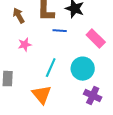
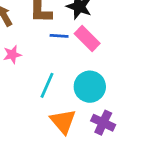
pink rectangle: (96, 39) -> (87, 39), moved
orange triangle: (42, 95) -> (63, 121), moved

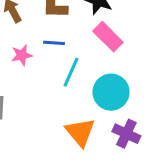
blue line: (59, 36) -> (54, 43), moved
cyan line: (47, 85) -> (71, 72), moved

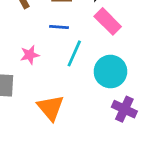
pink star: (22, 55) -> (30, 55), moved
orange triangle: (80, 132) -> (51, 108), moved

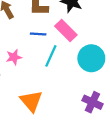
pink rectangle: (108, 21) -> (66, 31), moved
cyan circle: (110, 72) -> (91, 58), moved

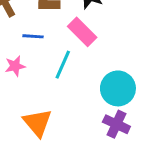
blue line: (38, 34) -> (33, 36), moved
cyan circle: (91, 58) -> (118, 88), moved

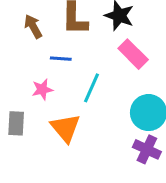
pink rectangle: (82, 32) -> (133, 54), moved
orange triangle: (37, 123) -> (65, 128), moved

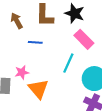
cyan line: (92, 88) -> (68, 63), moved
pink star: (42, 89) -> (22, 72), moved

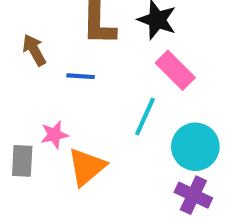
brown arrow: (17, 21) -> (34, 50), moved
orange triangle: (38, 89) -> (87, 167), turned 30

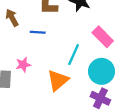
pink rectangle: (175, 70) -> (103, 37), moved
orange triangle: (87, 167) -> (58, 80), moved

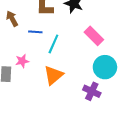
cyan line: (74, 55) -> (53, 44), moved
cyan circle: (102, 71) -> (105, 67), moved

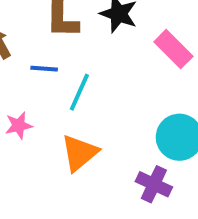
pink rectangle: (94, 36) -> (173, 49), moved

